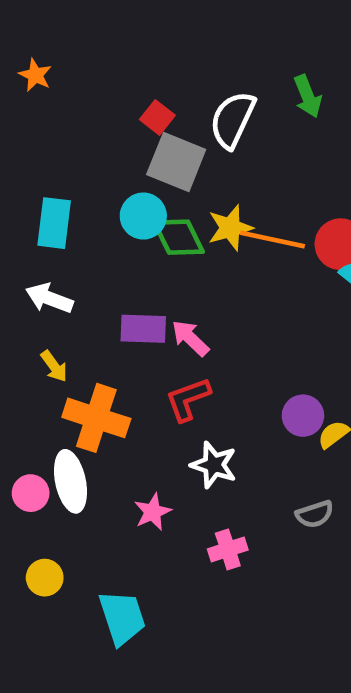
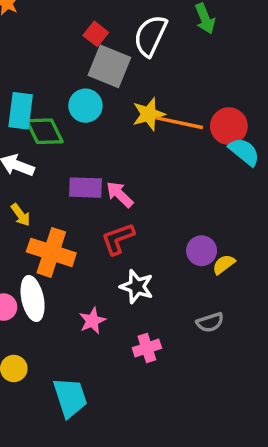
green diamond: (179, 237) -> (45, 131), moved

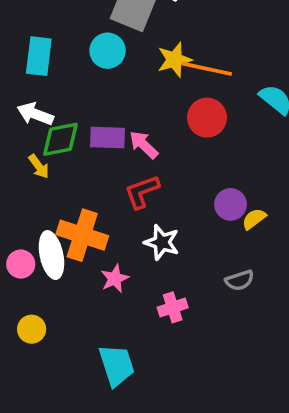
red circle: (229, 126) -> (207, 118), moved
green diamond: (45, 131) -> (61, 139), moved, turned -75
orange cross: (51, 252) -> (82, 235), moved
cyan trapezoid: (70, 398) -> (117, 365), moved

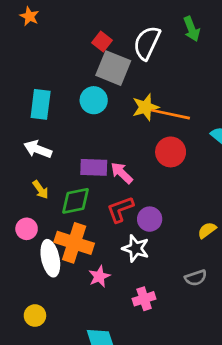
green diamond: (61, 139) -> (75, 201), moved
purple circle: (231, 204) -> (150, 219), moved
pink circle: (21, 264) -> (27, 229), moved

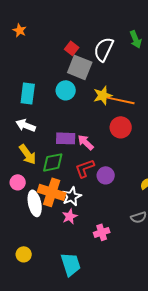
yellow arrow: (41, 190) -> (28, 154), size x1.5
white star: (136, 248) -> (72, 196), moved, turned 30
yellow circle: (35, 316) -> (24, 254), moved

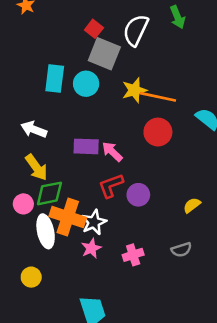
cyan rectangle: (28, 93) -> (55, 78), moved
green diamond: (53, 162) -> (49, 193), moved
pink cross: (102, 232) -> (133, 255), moved
yellow circle: (24, 254) -> (31, 277), moved

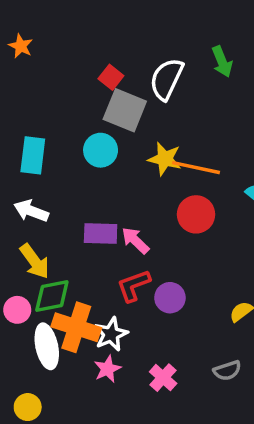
cyan rectangle: (55, 78) -> (33, 155), moved
yellow star: (134, 90) -> (165, 159), turned 30
pink cross: (133, 255) -> (163, 378), turned -30

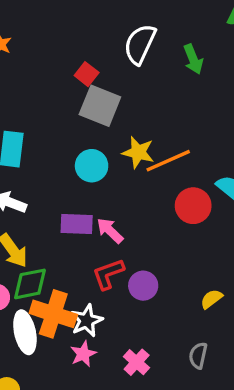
white semicircle: (167, 79) -> (140, 44), moved
cyan circle: (101, 150) -> (92, 166), moved
orange line: (196, 168) -> (168, 161), turned -36
red circle: (196, 214) -> (193, 206), moved
gray semicircle: (227, 371) -> (198, 356), turned 120

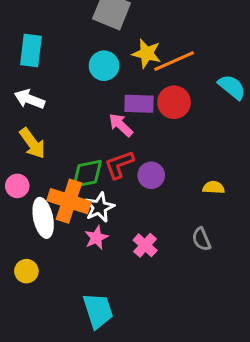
red circle: (193, 206) -> (174, 102), moved
purple rectangle: (77, 224) -> (139, 104), moved
green diamond: (30, 284) -> (87, 174), moved
yellow semicircle: (211, 299) -> (214, 187), turned 40
gray semicircle: (198, 356) -> (201, 239), turned -35

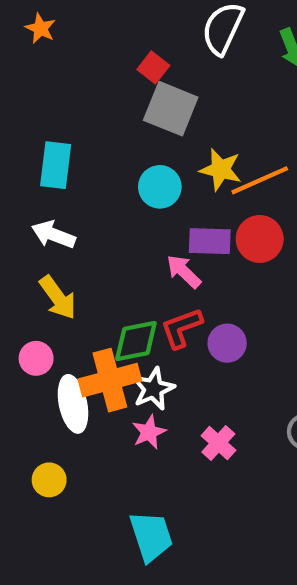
orange cross: (69, 201) -> (110, 380), turned -33

